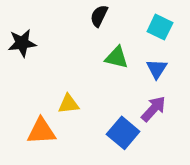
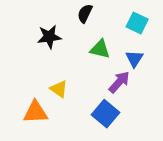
black star: (22, 43) -> (49, 37), moved
yellow triangle: (69, 104) -> (59, 89), turned 42
purple arrow: (153, 109) -> (119, 82), moved

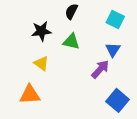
green triangle: (100, 49) -> (71, 41), moved
yellow triangle: (59, 89) -> (41, 63), moved
blue square: (106, 114) -> (118, 100), moved

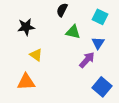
black star: (41, 31) -> (26, 27), moved
green triangle: (71, 41) -> (73, 32), moved

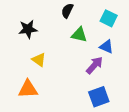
blue triangle: (98, 43) -> (106, 47), turned -40
blue square: (102, 87) -> (99, 97), moved, turned 30

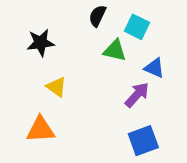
cyan square: (109, 18) -> (137, 27), moved

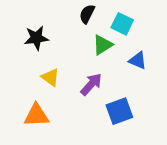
green triangle: (115, 51) -> (103, 45), turned -45
purple arrow: (137, 95) -> (91, 84), moved
blue square: (143, 141) -> (119, 111), moved

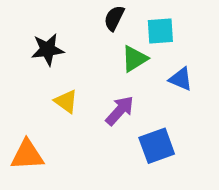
cyan square: (122, 24) -> (160, 31), turned -30
orange triangle: (36, 115) -> (27, 155), moved

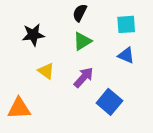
cyan square: (160, 31) -> (126, 24), moved
green triangle: (134, 59) -> (82, 41), moved
blue square: (157, 146) -> (109, 102), turned -30

